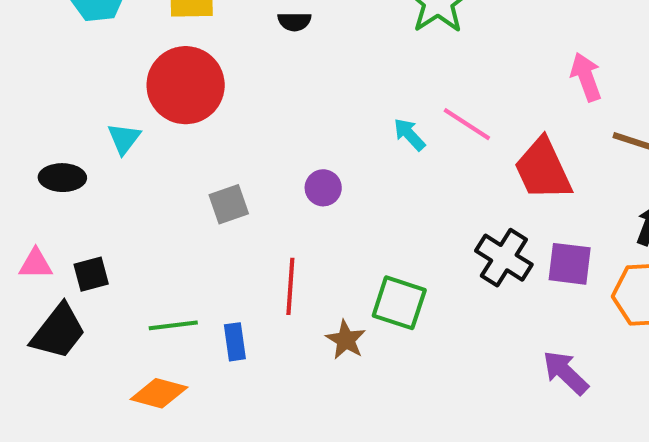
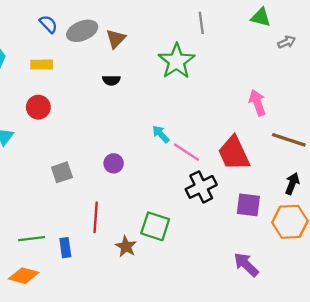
black semicircle: (294, 22) -> (111, 80), moved
red circle: (186, 85) -> (38, 107), size x0.6
pink line: (467, 124) -> (187, 152), moved
black cross: (504, 258) -> (201, 187), moved, turned 32

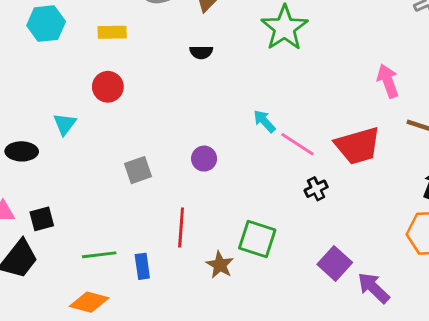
red trapezoid: (234, 153) -> (358, 146), turned -81
black cross: (201, 187) -> (316, 189), size x0.6
purple square: (248, 205) -> (335, 263), moved, turned 35

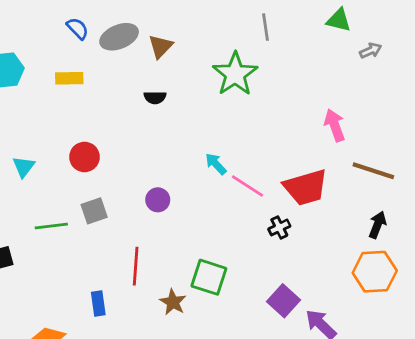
red circle: (108, 87) -> (84, 157), moved
black cross: (316, 189) -> (279, 227), moved
green line: (99, 255) -> (51, 226), moved

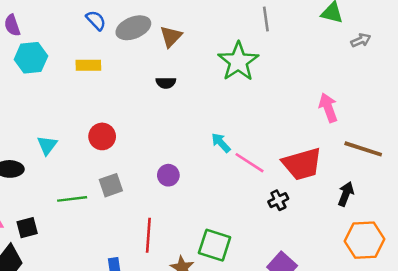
black arrow: (377, 225) -> (346, 194), moved

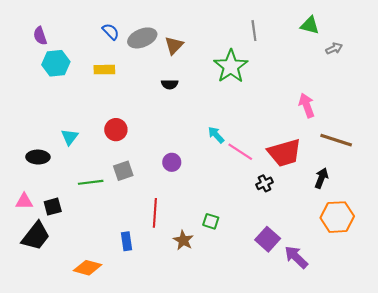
green square: (215, 245) -> (211, 221), size x0.6

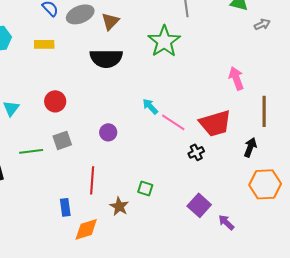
black semicircle: (170, 84) -> (106, 58), size x2.0
brown line: (336, 140) -> (264, 111), turned 72
purple arrow: (296, 257) -> (226, 222), size x0.7
orange diamond: (87, 268) -> (86, 229), moved, turned -32

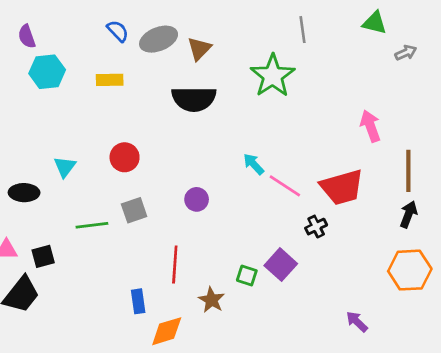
black arrow: (250, 147) -> (408, 214), moved
purple square: (199, 205) -> (281, 265), moved

